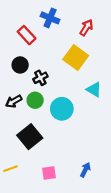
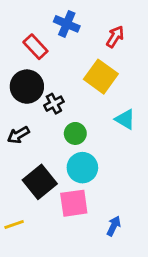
black circle: (20, 65) -> (27, 87), size x1.5
green circle: (35, 100) -> (75, 133), moved
cyan circle: (62, 109) -> (82, 168), moved
pink square: (49, 173) -> (74, 203), moved, size x1.5

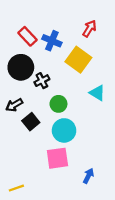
blue cross: (67, 24) -> (52, 41), moved
black square: (40, 182) -> (31, 122), moved, size x0.7
yellow line: (14, 225) -> (16, 188), moved

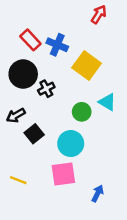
red arrow: (90, 29) -> (99, 14), moved
green circle: (58, 104) -> (82, 112), moved
yellow line: (16, 188) -> (18, 180), moved, turned 40

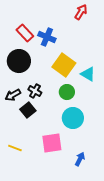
yellow square: (87, 66) -> (64, 65), moved
black cross: (46, 89) -> (35, 91), moved, turned -32
cyan triangle: (107, 102) -> (88, 74), moved
cyan circle: (71, 144) -> (73, 118), moved

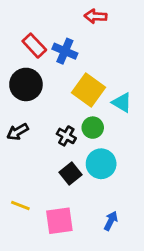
red arrow: (81, 12) -> (96, 16), moved, turned -119
black cross: (35, 91) -> (66, 136), moved
black square: (28, 110) -> (70, 173), moved
pink square: (52, 143) -> (59, 221), moved

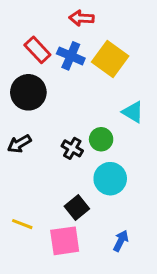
red arrow: (96, 16) -> (81, 18), moved
yellow square: (89, 90) -> (110, 59), moved
black square: (70, 173) -> (77, 207), moved

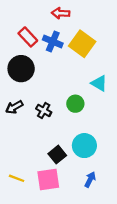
black cross: (72, 148) -> (44, 110), moved
cyan circle: (110, 179) -> (84, 146), moved
yellow line: (22, 224) -> (17, 178), moved

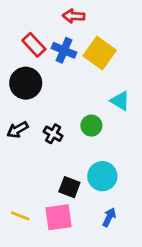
black square: (57, 155) -> (69, 187), turned -30

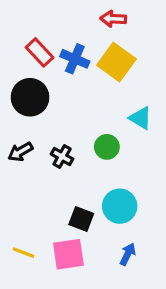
red arrow: (74, 16) -> (113, 19), moved

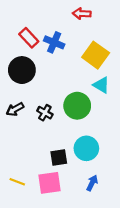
yellow square: (116, 62) -> (96, 55), moved
green circle: (107, 147) -> (77, 106), size x1.5
black square: (81, 219) -> (59, 158), turned -30

